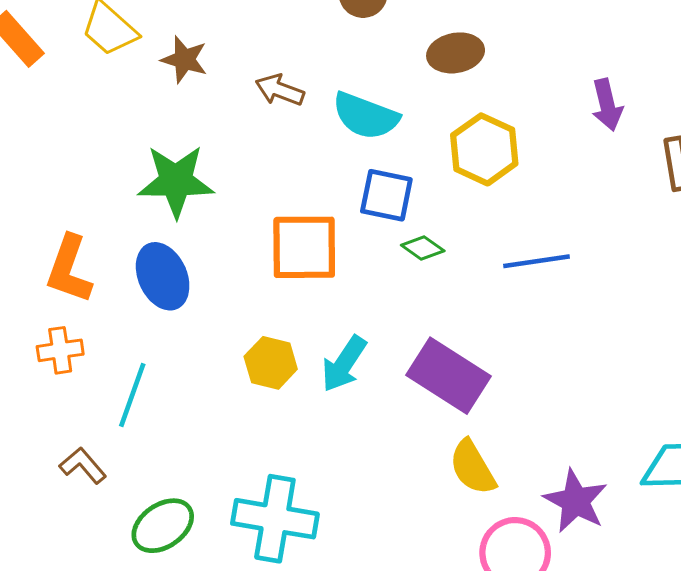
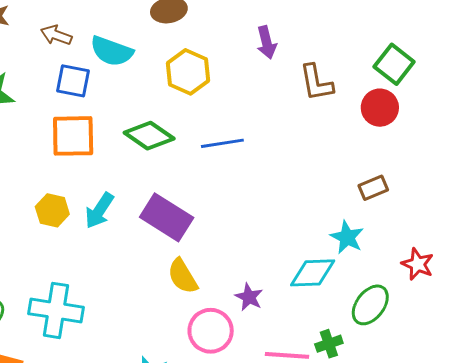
blue square: (386, 195) -> (73, 81), moved
green diamond: (423, 248) -> (149, 136), size x1.8
purple star: (576, 501) -> (249, 297), size x0.7

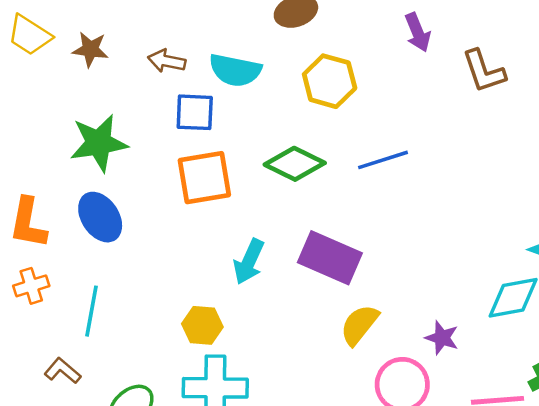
yellow hexagon: (52, 210) -> (202, 325), moved
yellow semicircle: (183, 276) -> (359, 325), turned 78

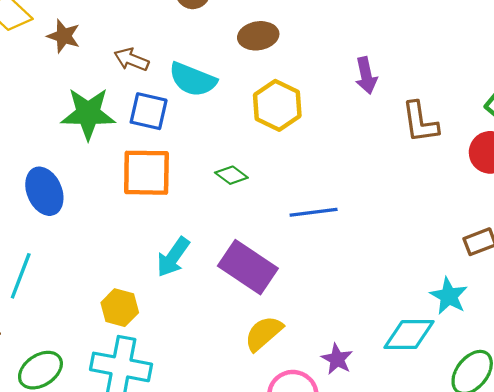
green star: (99, 143) -> (88, 114), moved
blue line: (383, 160) -> (314, 212), moved
green diamond: (295, 164) -> (231, 175), size x0.6

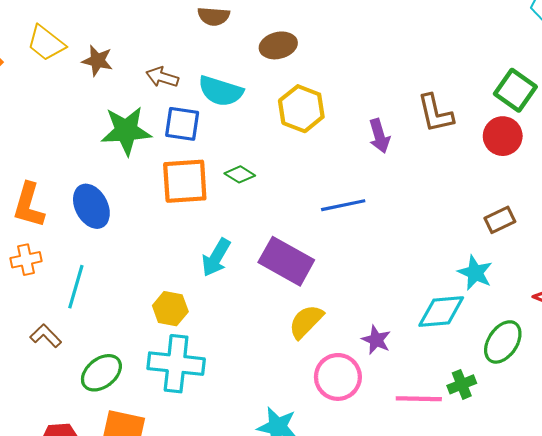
purple arrow: (366, 75) -> (379, 136), moved
green diamond: (231, 175) -> (240, 174), moved

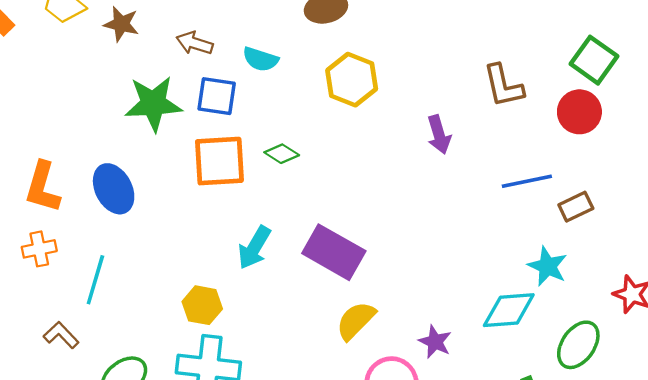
cyan semicircle: (221, 91) -> (261, 59), size x0.7
purple arrow: (379, 136) -> (439, 135), moved
blue line: (343, 205) -> (527, 181), moved

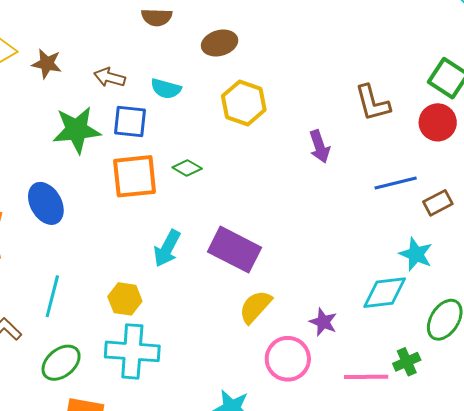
cyan line: (95, 280) -> (52, 296), moved

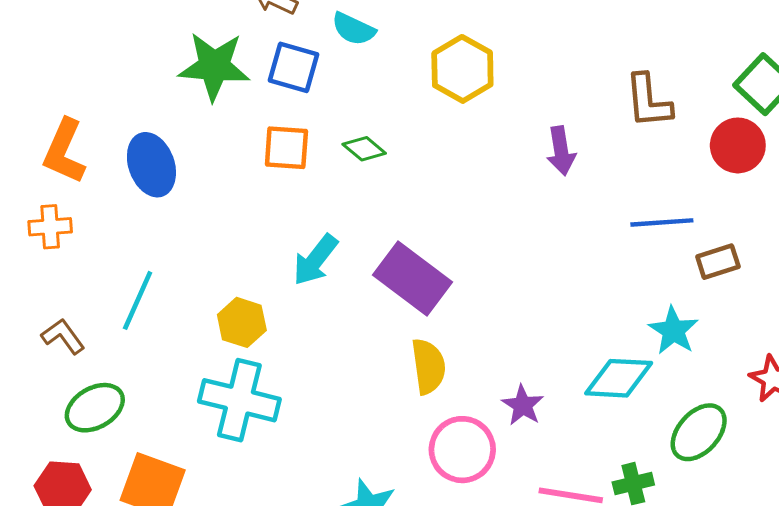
orange square: (135, 176) -> (286, 148), size x0.7
yellow semicircle: (255, 307) -> (428, 366), turned 120
green ellipse: (61, 363) -> (95, 408), moved

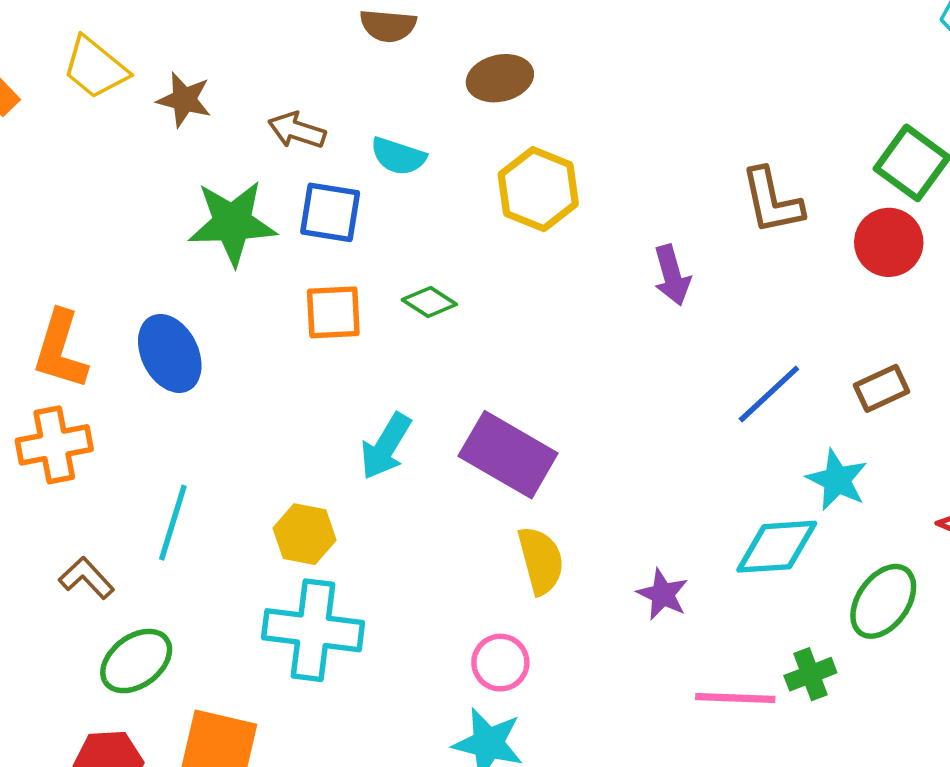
blue line: (662, 222) -> (769, 394), moved, turned -32
orange cross: (50, 227) -> (54, 445), size x1.4
pink circle: (462, 450) -> (500, 663), moved, size x0.7

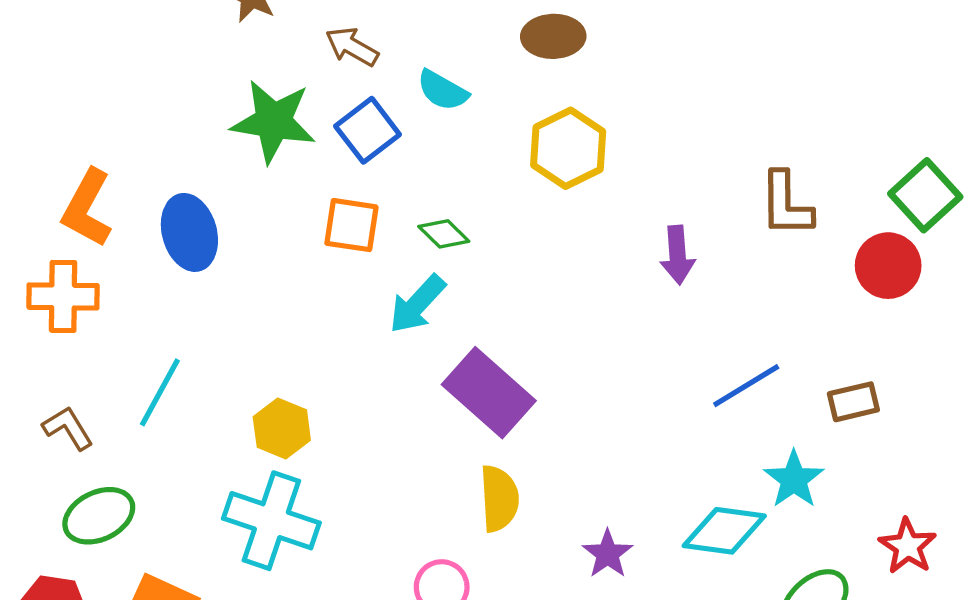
blue square: (330, 212) -> (368, 130), turned 32
cyan arrow: (386, 446) -> (417, 304), moved

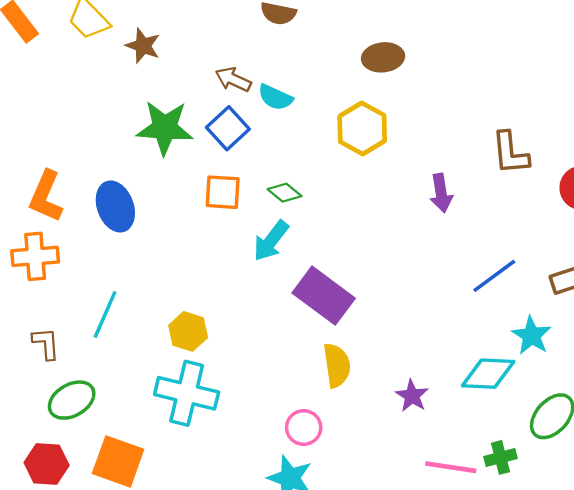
brown ellipse: (553, 36) -> (383, 57), moved
brown arrow: (352, 47) -> (233, 79), moved
brown L-shape: (68, 428) -> (46, 344), turned 32

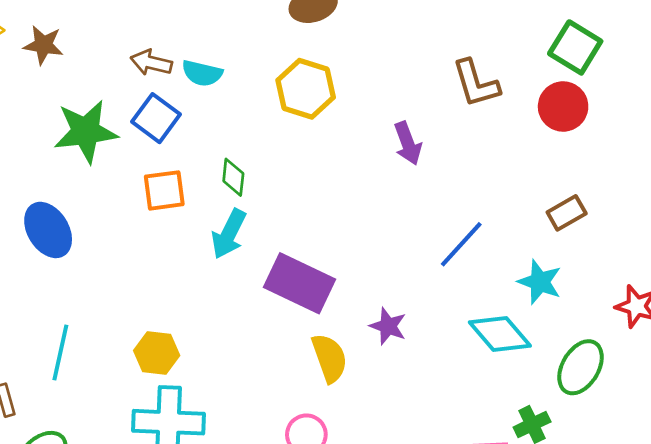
green diamond: (285, 193) -> (233, 177), turned 68
blue line: (494, 276) -> (461, 244), moved
cyan diamond: (488, 374) -> (500, 334), turned 58
purple star: (412, 396) -> (388, 326), moved

